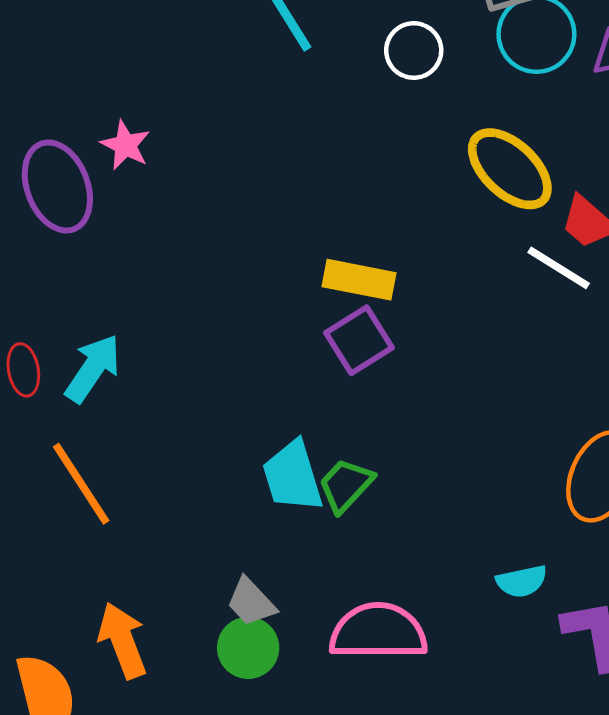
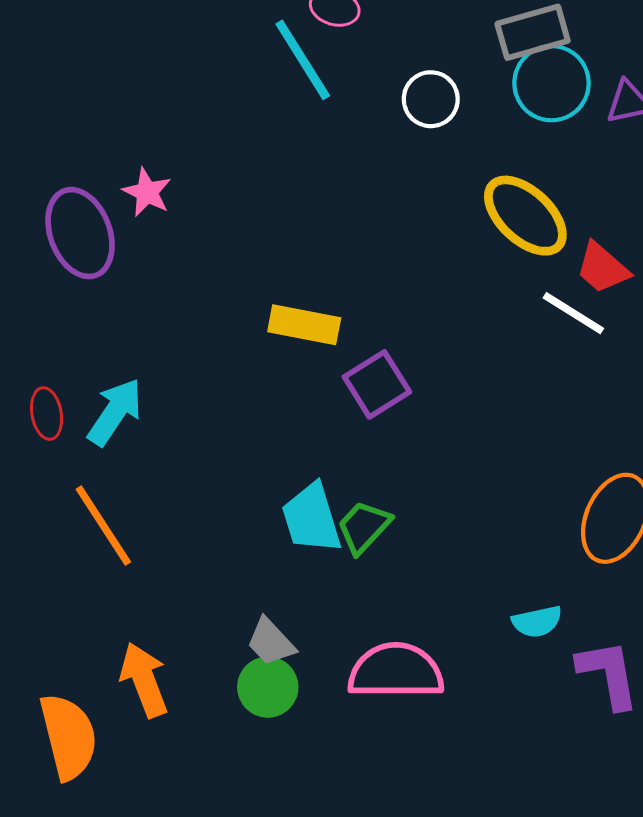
yellow rectangle: (359, 280) -> (304, 325), moved

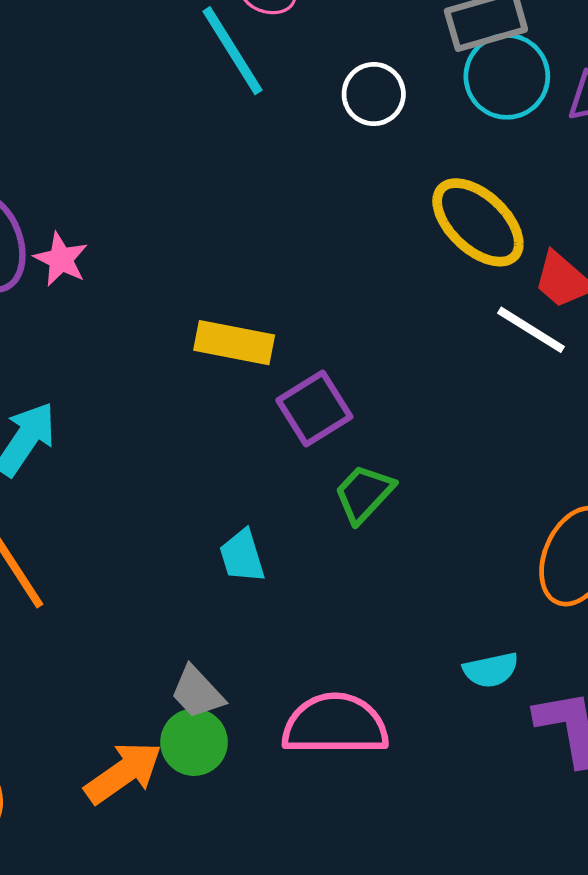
pink star: (147, 192) -> (61, 259), moved
cyan trapezoid: (311, 518) -> (242, 556), size x0.7
green trapezoid: (364, 527) -> (364, 494), moved
orange arrow: (144, 680) -> (123, 773), moved, turned 76

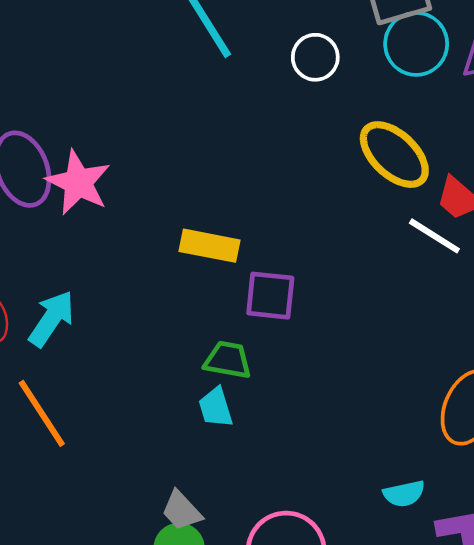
pink star: (61, 259) -> (78, 182), size x1.6
purple square: (314, 408) -> (270, 296), turned 38
green trapezoid: (364, 494) -> (228, 360), moved, turned 57

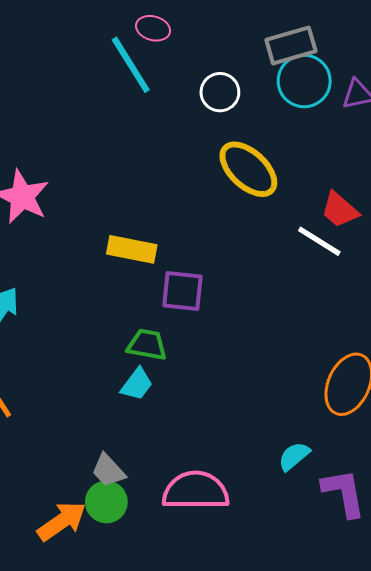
yellow ellipse: (394, 155) -> (248, 169), moved
cyan trapezoid: (216, 407) -> (137, 384), turned -126
cyan semicircle: (404, 494) -> (294, 456), turned 152

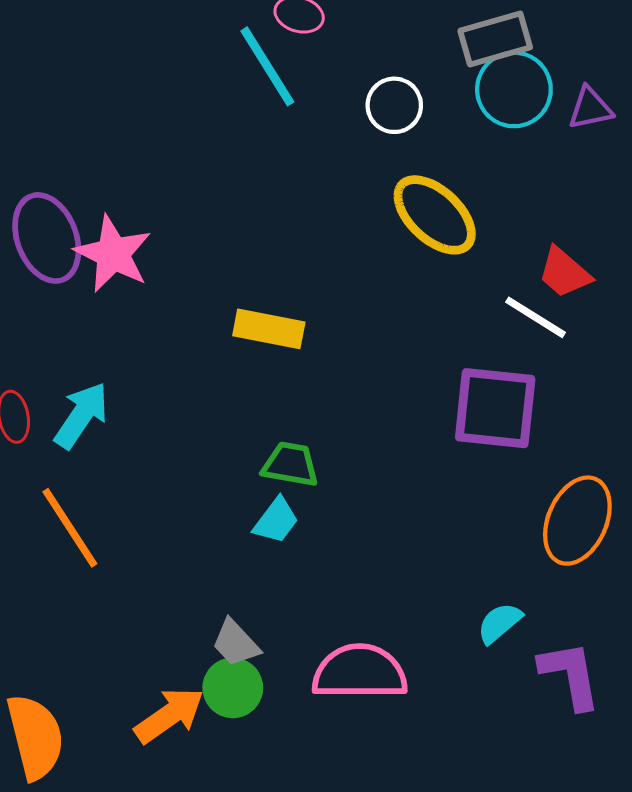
purple square: (182, 291) -> (495, 408), moved, size x1.4

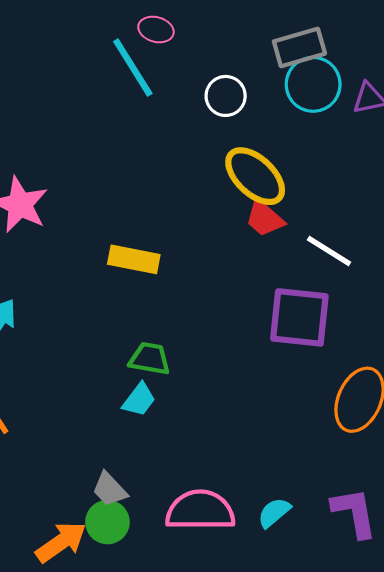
red trapezoid: (564, 273) -> (265, 218), moved
cyan semicircle: (500, 623) -> (274, 513), moved

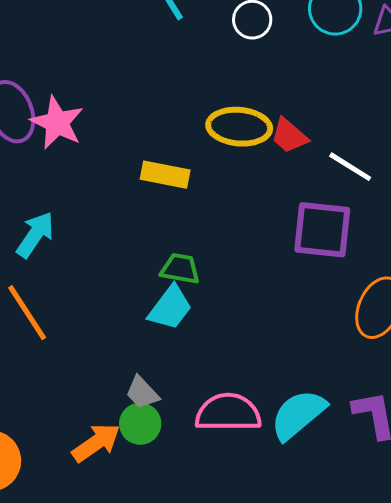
yellow ellipse: (255, 176) -> (239, 127), moved, turned -38
cyan trapezoid: (139, 400) -> (170, 308), size x1.4
cyan semicircle: (274, 513) -> (298, 415), size x1.8

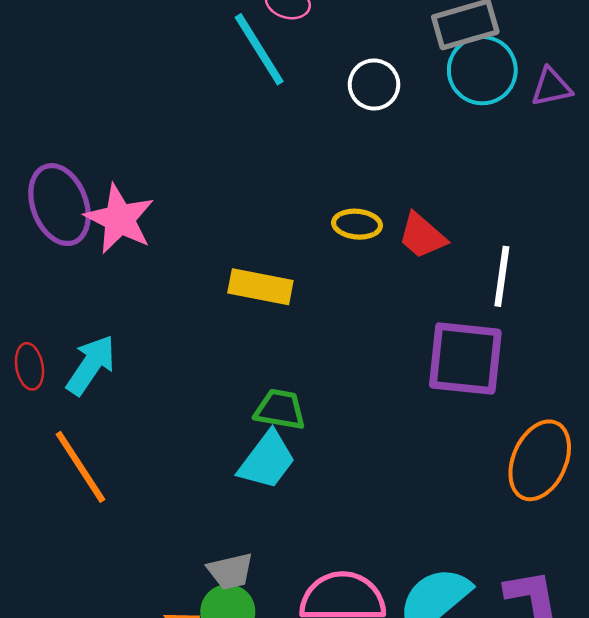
yellow ellipse: (239, 127) -> (357, 224), size x0.6
white line: (350, 167) -> (502, 276), turned 66
gray trapezoid: (142, 393) -> (230, 571), turned -60

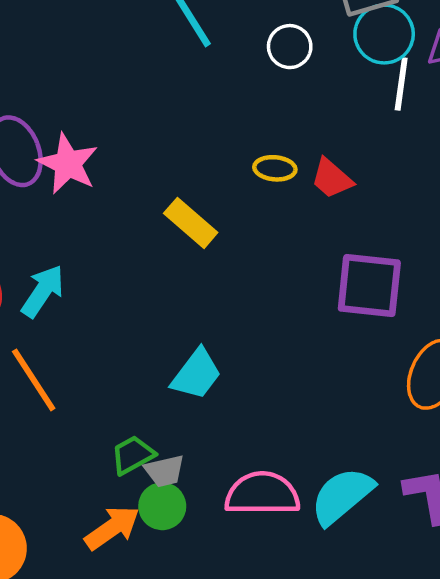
white line: (502, 276) -> (401, 84), moved
yellow rectangle: (260, 287) -> (191, 223), turned 30
green trapezoid: (280, 409) -> (133, 455), moved, turned -39

